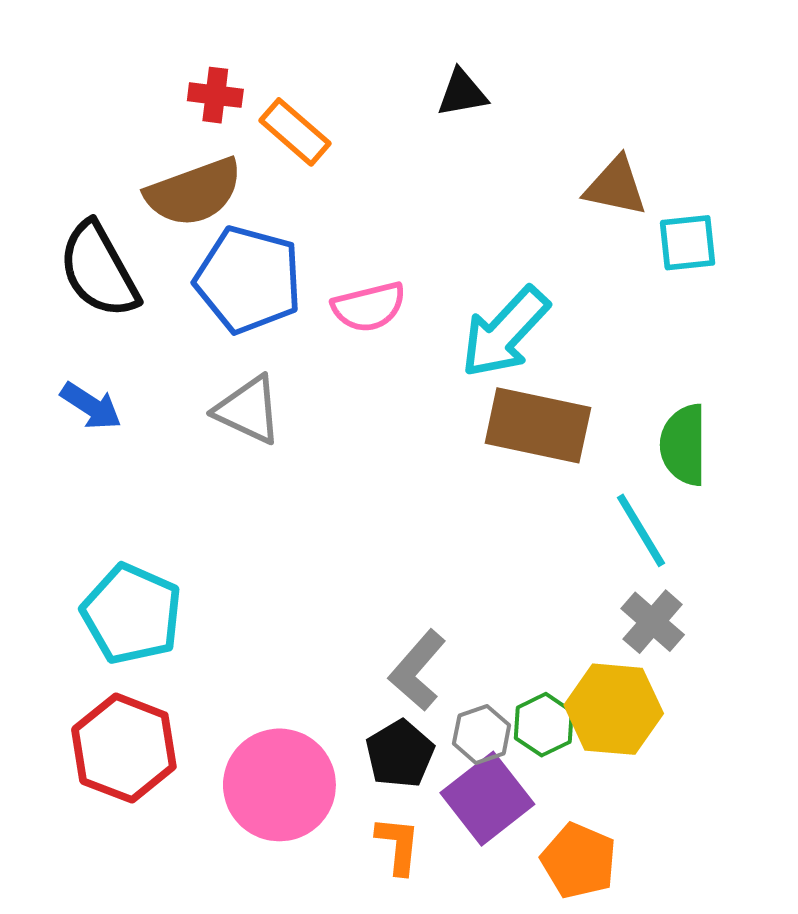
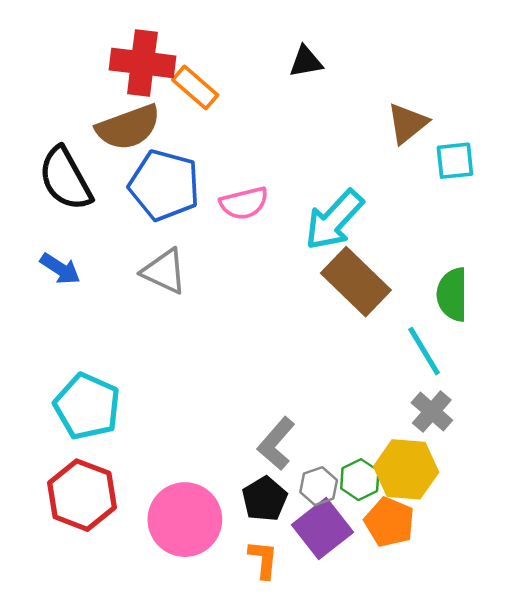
red cross: (215, 95) -> (142, 63), size x1.8
brown triangle: (616, 186) -> (407, 123), turned -51
brown rectangle: (538, 425) -> (356, 282), turned 32
orange pentagon: (579, 861) -> (389, 522), moved

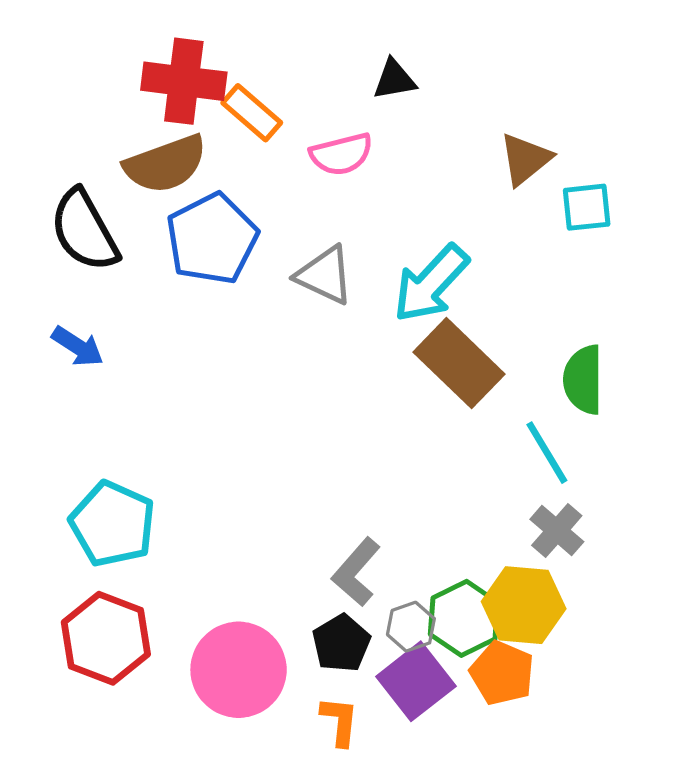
blue pentagon: (164, 185) -> (212, 239), turned 30
pink semicircle: (244, 203) -> (341, 154), moved
gray triangle: (164, 271) -> (325, 275), moved
green hexagon: (360, 480) -> (464, 618), size x1.4

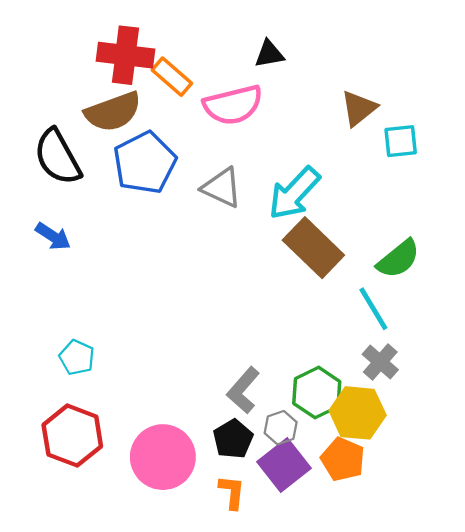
pink semicircle: (341, 154) -> (233, 105), size x1.4
green semicircle: (583, 380) -> (398, 259), turned -129
cyan pentagon: (113, 524) -> (77, 357), size x0.6
green hexagon: (464, 618) -> (317, 393), moved

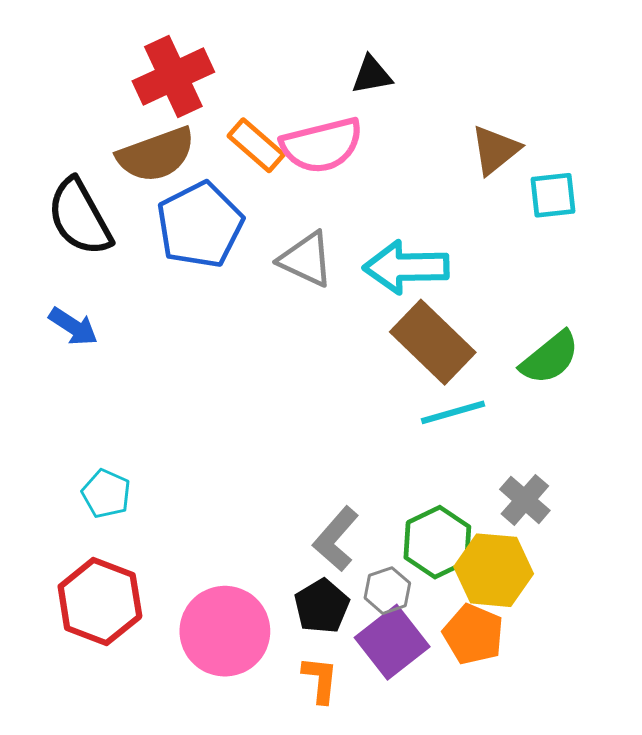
red cross: (125, 55) -> (173, 77), turned -32
orange rectangle: (172, 77) -> (256, 145), moved
cyan arrow: (294, 193) -> (406, 267), turned 46
cyan line: (373, 309) -> (453, 412), moved, turned -75

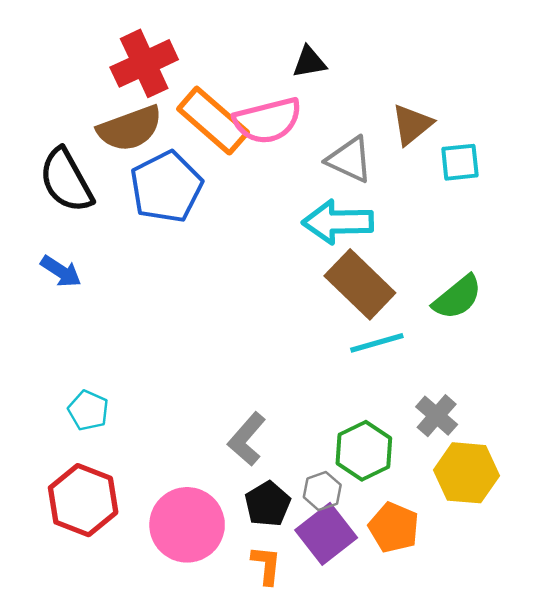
orange rectangle: (256, 145) -> (213, 121), size x1.5
gray triangle: (306, 259) -> (350, 160), moved
gray L-shape: (336, 539) -> (247, 439), moved
yellow hexagon: (494, 570) -> (466, 473), moved

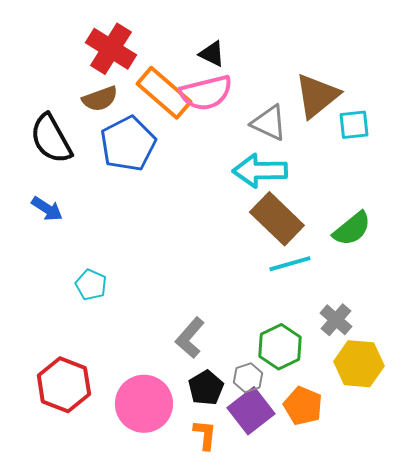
black triangle: (309, 62) -> (212, 54), moved, turned 36
red cross: (144, 63) -> (111, 49), turned -33
brown triangle: (412, 125) -> (317, 96), size x1.4
brown semicircle: (130, 128) -> (100, 99), size x0.7
cyan pentagon: (88, 410) -> (91, 285), moved

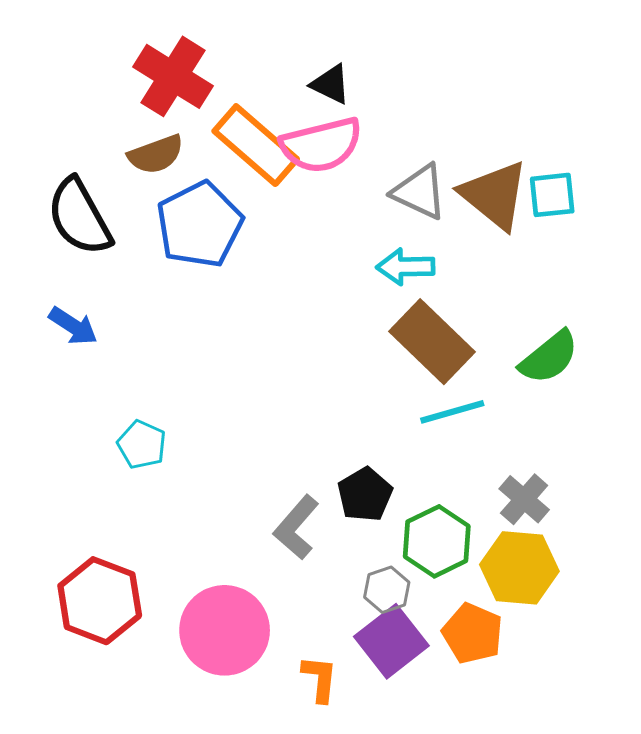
brown triangle: (317, 96) -> (494, 195), moved, turned -42
cyan arrow: (260, 171) -> (406, 267), size x0.7
yellow hexagon: (359, 364) -> (519, 568), moved
black pentagon: (206, 388) -> (365, 495), moved

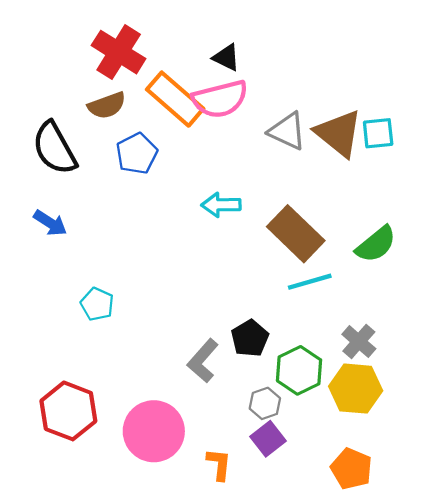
blue pentagon: (200, 225) -> (137, 154), size x0.7
cyan arrow: (406, 267) -> (221, 205), moved
orange pentagon: (473, 633) -> (351, 469), moved
purple square: (391, 641) -> (268, 439), size x0.7

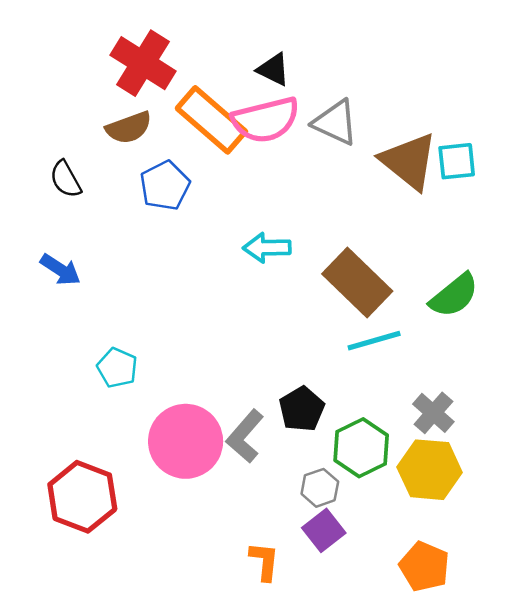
gray triangle: (287, 131) -> (335, 122), moved
black semicircle: (54, 148) -> (66, 179), size x0.6
pink circle: (154, 431) -> (186, 441), moved

